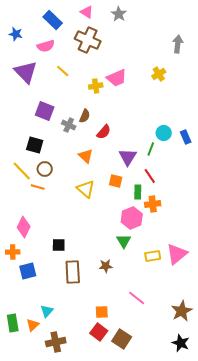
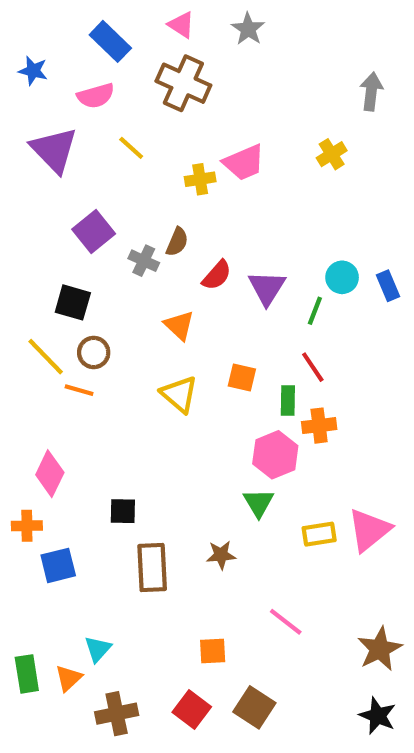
purple square: (45, 111) -> (94, 231), turned 30
purple triangle: (128, 157) -> (267, 288), moved
red square: (99, 332) -> (192, 709), moved

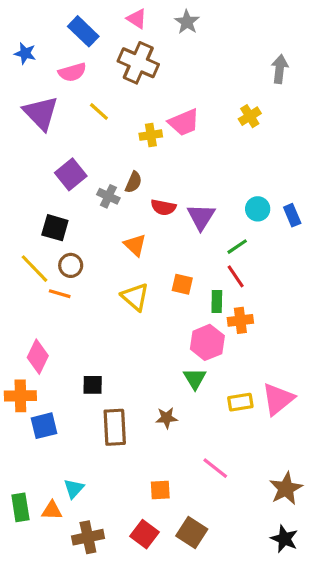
red semicircle: (217, 275) -> (163, 207), turned 60
green line: (315, 311) -> (237, 247), moved, turned 35
orange cross: (27, 526) -> (20, 396), size x1.4
orange triangle: (69, 678) -> (52, 511), turned 45

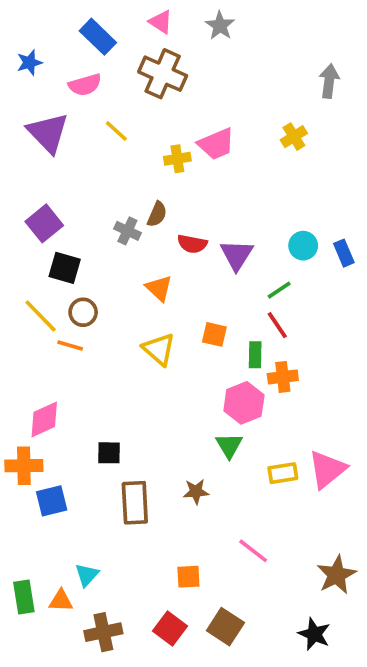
blue star: (25, 53) -> (29, 63), turned -30
purple square: (71, 174) -> (44, 223), moved
pink diamond: (38, 357) -> (44, 419), turned 40
black star: (284, 539) -> (314, 634), moved

